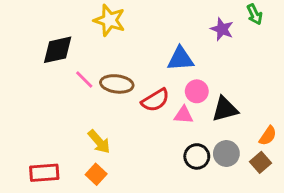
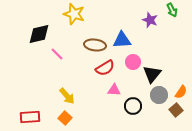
brown ellipse: (117, 84) -> (95, 45), moved
black triangle: (225, 109) -> (152, 74), turned -36
pink triangle: (183, 115) -> (114, 90), moved
gray circle: (226, 153) -> (159, 95), moved

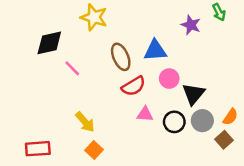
brown ellipse: (95, 45) -> (121, 57), turned 60
black circle: (133, 106) -> (174, 122), moved
orange square: (65, 118) -> (94, 150), moved

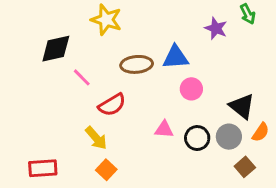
brown ellipse: (121, 57) -> (137, 64), turned -72
red semicircle: (133, 86) -> (112, 105), moved
black triangle: (193, 94) -> (242, 106), moved, turned -30
brown square: (224, 140) -> (245, 167), moved

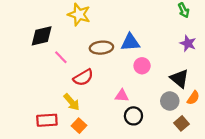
purple star: (216, 28) -> (188, 43), moved
black circle: (197, 138) -> (133, 116), moved
red rectangle: (43, 168) -> (47, 120), moved

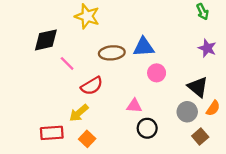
yellow arrow: (72, 102) -> (79, 113), turned 90

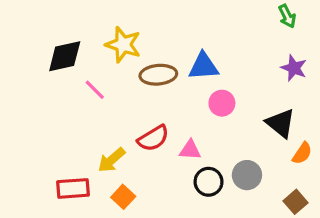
yellow star: (87, 16) -> (123, 45), moved
red semicircle: (92, 86) -> (153, 138), moved
gray circle: (187, 112) -> (247, 175), moved
brown square: (200, 136) -> (295, 202), moved

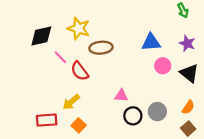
blue triangle: (203, 66) -> (151, 42), moved
pink circle: (222, 103) -> (163, 66), moved
black triangle: (280, 123) -> (189, 73), moved
red semicircle: (153, 138) -> (80, 71), moved, turned 84
orange semicircle: (302, 153) -> (188, 107), moved

